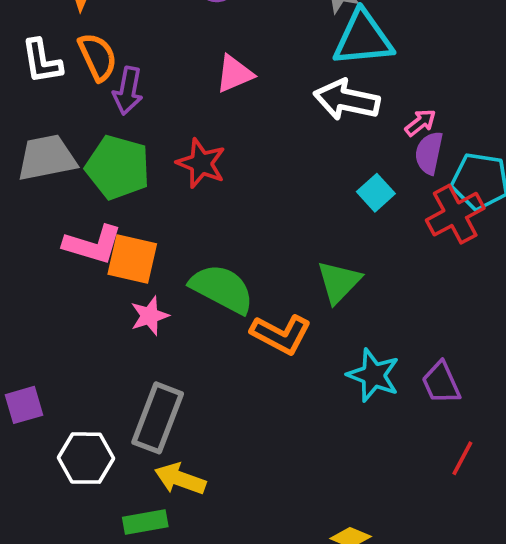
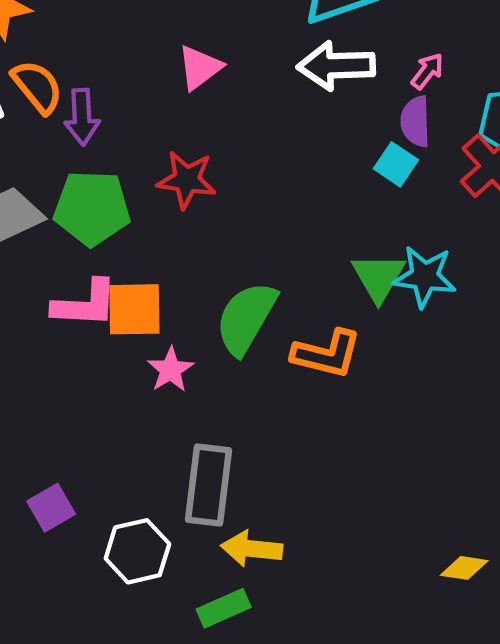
purple semicircle: (429, 153) -> (416, 121), moved
green semicircle: (222, 289) -> (246, 318), turned -74
cyan star: (373, 375) -> (425, 277), moved

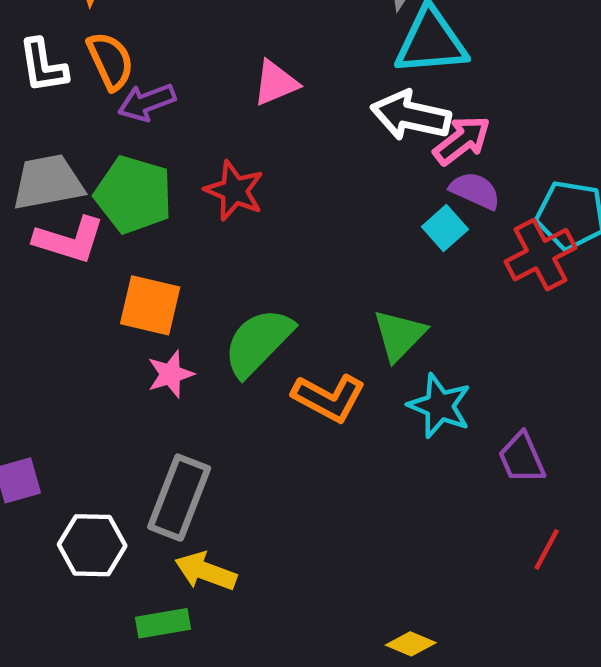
pink arrow: (427, 71) -> (462, 140), moved, size x1.5
purple arrow: (82, 117) -> (147, 102), turned 58
purple semicircle: (416, 121) -> (475, 191), turned 102
cyan star: (425, 277) -> (440, 406), moved
pink L-shape: (85, 304) -> (69, 240), moved

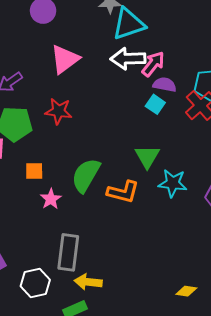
pink triangle: (276, 83) -> (65, 59), size x1.4
orange square: (150, 305) -> (34, 171), size x0.7

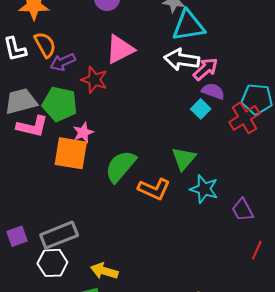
red star: (59, 111) -> (94, 80), moved
orange square: (34, 171) -> (71, 153), size x1.8
pink star: (51, 199) -> (83, 133), moved
gray rectangle: (68, 252) -> (59, 235), moved, turned 51

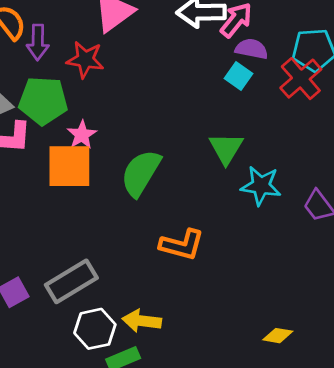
purple arrow: (63, 62) -> (38, 42), turned -55
orange L-shape: (154, 189) -> (182, 245), moved
white hexagon: (52, 263) -> (95, 329), moved

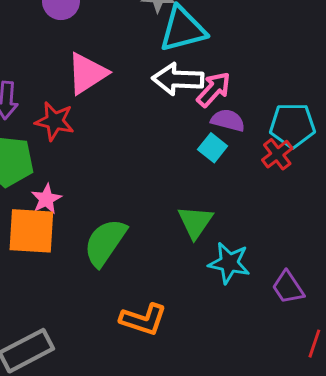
red cross: (301, 79) -> (277, 154), size x0.7

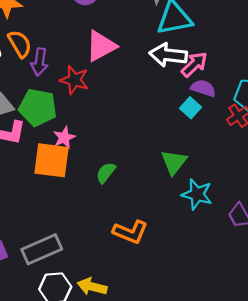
green semicircle: (105, 242) -> (106, 173), size x0.6

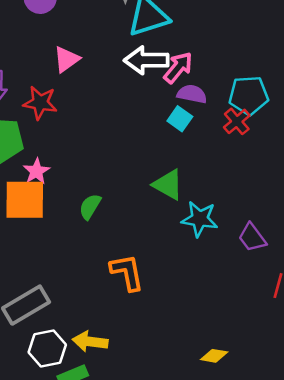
pink triangle: (101, 46) -> (67, 59), size x0.7
green triangle: (174, 162) -> (168, 185), turned -32
orange L-shape: (130, 232) -> (127, 272), turned -116

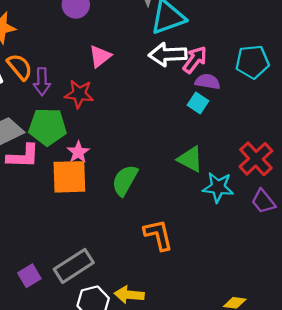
cyan pentagon: (249, 95) -> (252, 62), moved
red cross: (237, 121) -> (256, 159), moved, size x1.5
green semicircle: (90, 207) -> (125, 180), size x1.4

